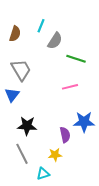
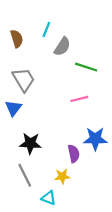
brown semicircle: (15, 34) -> (17, 39), turned -35
cyan triangle: (43, 174) -> (49, 198), turned 40

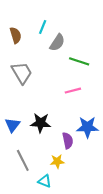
blue triangle: (13, 108) -> (12, 125), moved
black star: (30, 143) -> (41, 123), moved

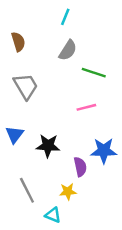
cyan line: (43, 27) -> (65, 17), moved
blue triangle: (12, 125) -> (15, 135), moved

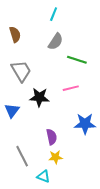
black star: (48, 146) -> (39, 97), moved
purple semicircle: (80, 167) -> (52, 137), moved

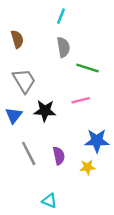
gray semicircle: (56, 42) -> (63, 47), turned -42
blue triangle: (12, 111) -> (14, 115), moved
gray line: (22, 156) -> (29, 153), moved
yellow star: (56, 157) -> (88, 167), moved

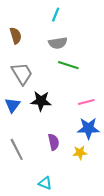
gray semicircle: (63, 47) -> (58, 43), turned 90
green line: (88, 68) -> (68, 65), moved
pink line: (81, 100) -> (86, 102), moved
gray line: (29, 153) -> (17, 149), moved

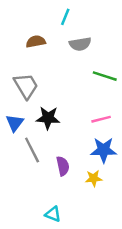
brown semicircle: (16, 36) -> (36, 42), moved, turned -84
gray semicircle: (58, 43) -> (80, 44), moved
green line: (68, 65) -> (105, 76), moved
gray line: (17, 149) -> (32, 150), moved

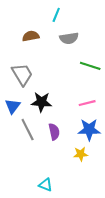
purple semicircle: (63, 166) -> (54, 132), moved

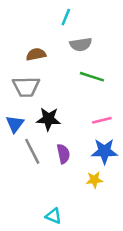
brown semicircle: (31, 36) -> (36, 54), moved
green line: (90, 66) -> (92, 77), moved
gray trapezoid: (22, 74) -> (26, 87), turned 120

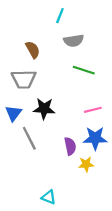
brown semicircle: (36, 54) -> (33, 50), turned 72
purple semicircle: (63, 154) -> (70, 146), moved

